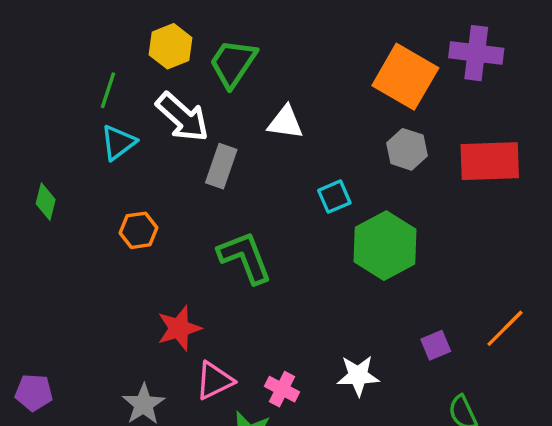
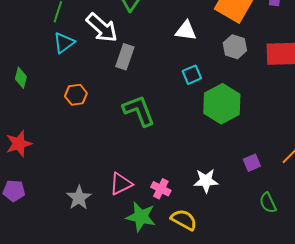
white triangle: (285, 122) -> (186, 31), moved
red star: (179, 328) -> (19, 144), moved

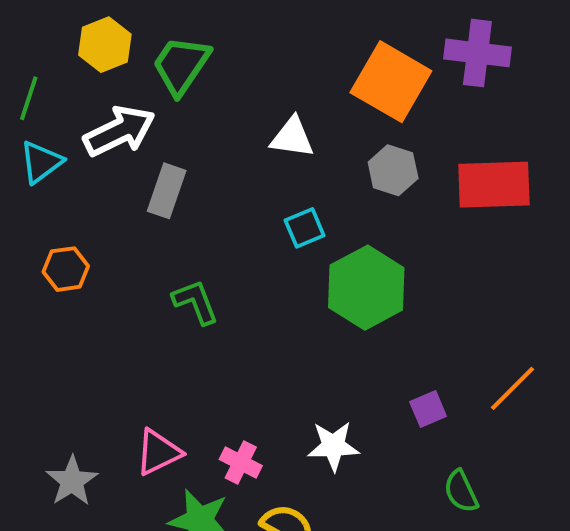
white arrow: (102, 28) -> (119, 131), turned -68
green L-shape: (139, 111) -> (195, 302), size x0.7

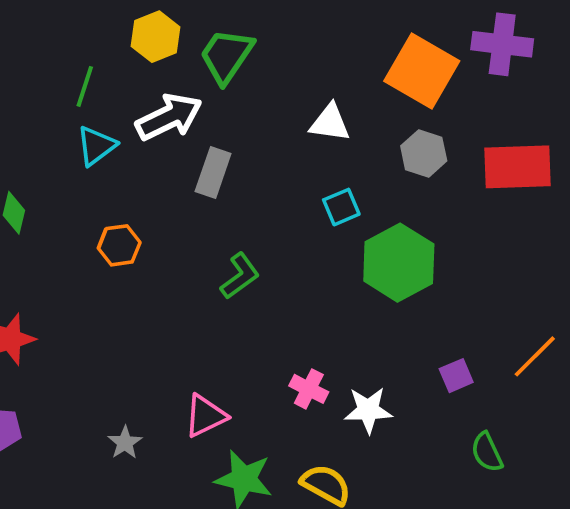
green L-shape: (195, 302) -> (240, 276), turned 75
pink cross: (241, 463) -> (309, 389), moved
gray star: (72, 481) -> (125, 443), size x0.7

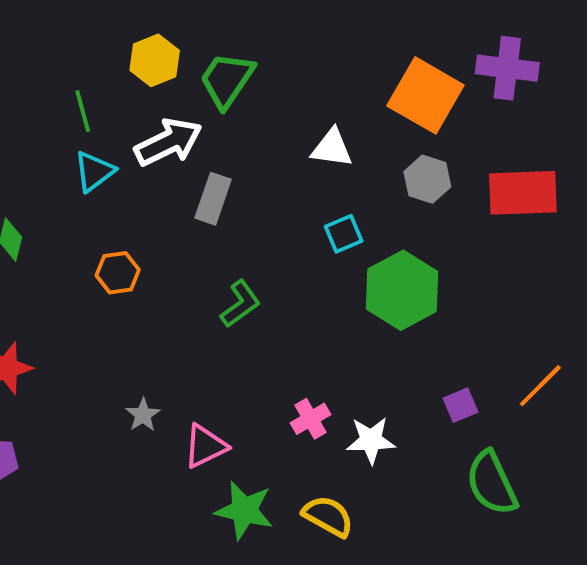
green line: (85, 86) -> (83, 111), turned -33
pink cross: (309, 389) -> (311, 419), turned 33
gray star: (125, 443) -> (143, 415), moved
green semicircle: (487, 452) -> (492, 483), size x1.6

